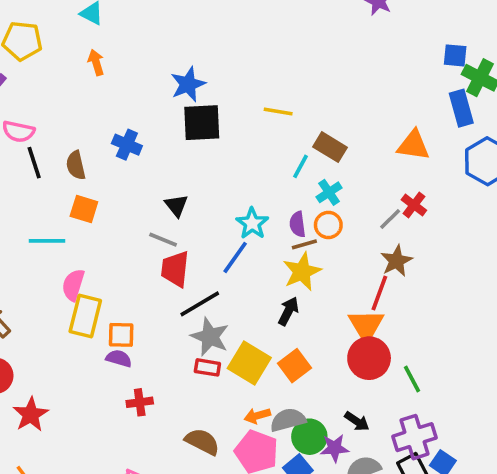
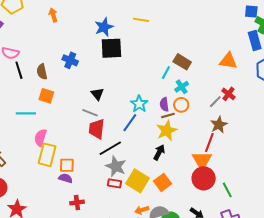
yellow line: (278, 112) -> (141, 20), moved

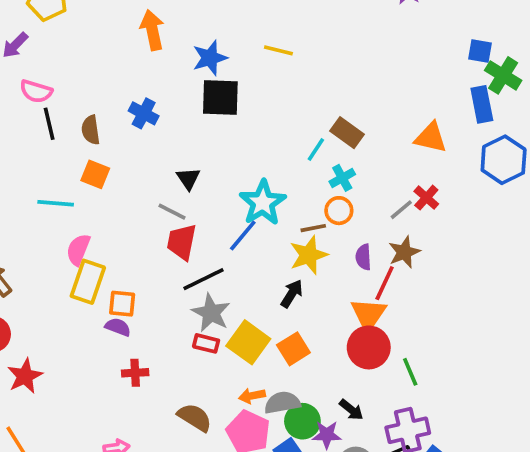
orange arrow: (53, 15) -> (152, 30), moved, size x1.5
cyan star: (139, 104) -> (263, 203), size x1.4
purple semicircle: (164, 104) -> (363, 257), moved

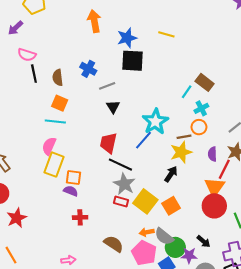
cyan line: (56, 203) -> (55, 122), moved
gray line: (172, 212) -> (107, 86), moved, turned -49
black line: (204, 279) -> (120, 165), turned 50
gray semicircle: (282, 403) -> (164, 236), turned -132

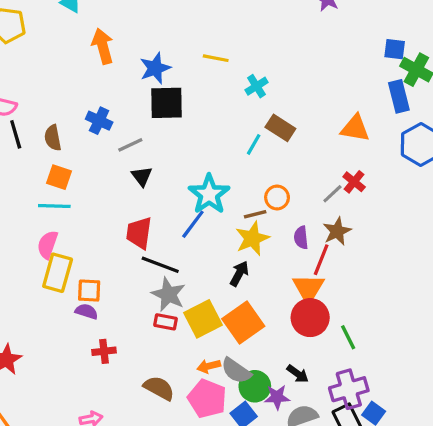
cyan cross: (201, 108) -> (257, 86), moved
yellow square: (145, 201) -> (203, 319), turned 30
orange square: (171, 206) -> (243, 322), size x1.4

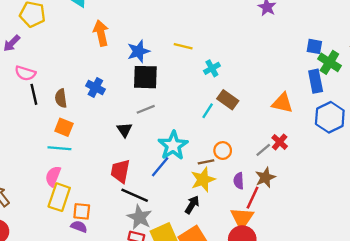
gray line: (130, 145) -> (146, 109), moved

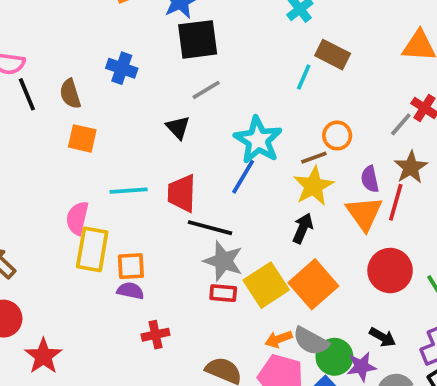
cyan line: (59, 148) -> (129, 191), moved
orange triangle: (242, 218) -> (364, 213), moved

